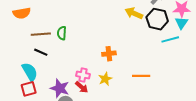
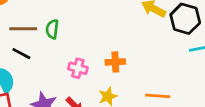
pink cross: (83, 75) -> (78, 68), moved

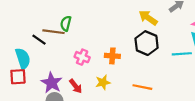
black hexagon: (185, 19) -> (147, 43), moved
brown line: (23, 29) -> (53, 32), moved

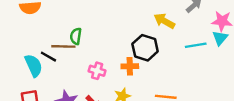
black hexagon: (147, 43) -> (145, 48), moved
cyan line: (182, 54) -> (196, 45), moved
cyan semicircle: (23, 58) -> (34, 66), moved

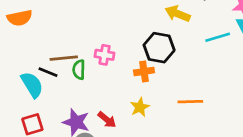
green semicircle: (76, 36) -> (79, 70), moved
pink cross: (97, 71) -> (105, 55), moved

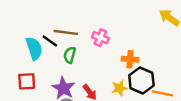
black hexagon: (159, 48) -> (141, 80), moved
green semicircle: (79, 70) -> (70, 55), moved

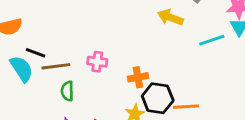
black line: (50, 41) -> (36, 53), moved
cyan semicircle: (34, 48) -> (21, 69), moved

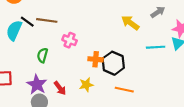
brown line: (56, 66) -> (47, 20), moved
cyan semicircle: (21, 69) -> (14, 30), turned -138
black hexagon: (158, 98) -> (113, 63), moved

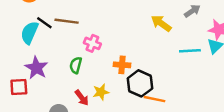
green semicircle: (42, 55) -> (76, 65), moved
black hexagon: (113, 63) -> (140, 83), moved
purple star: (37, 85) -> (36, 68), moved
yellow star: (86, 85) -> (101, 92), moved

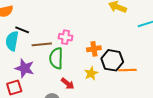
brown line: (67, 21) -> (42, 44), moved
green semicircle: (76, 65) -> (56, 58), size x1.5
yellow star: (101, 92) -> (91, 73), moved

